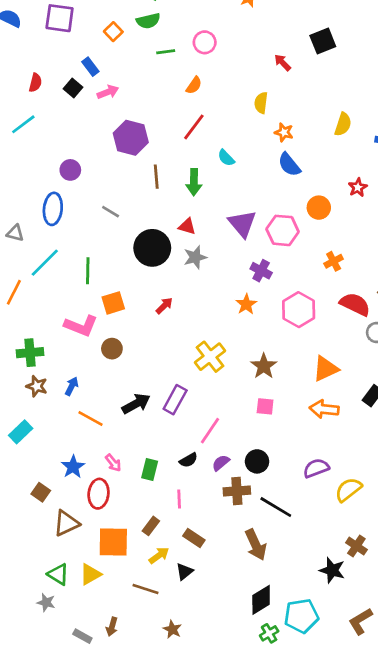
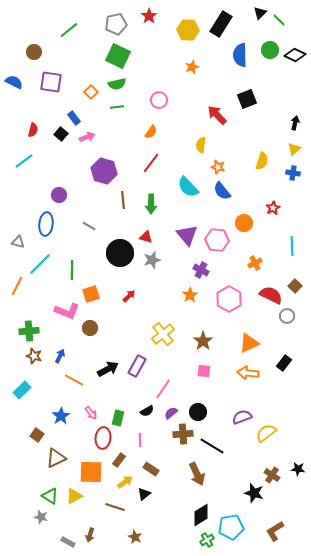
green line: (166, 52) -> (117, 107), moved
red arrow: (283, 63) -> (217, 115), size x1.5
cyan semicircle: (226, 158) -> (188, 187), moved, size x1.6
red ellipse: (99, 494) -> (103, 438), moved

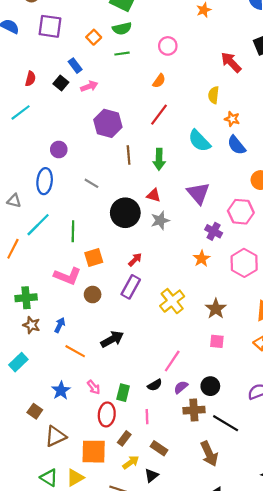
pink hexagon: (217, 240) -> (241, 212), moved
purple rectangle: (137, 366) -> (131, 287), moved

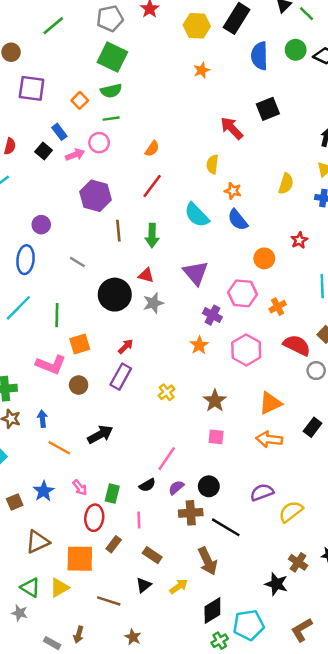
pink circle: (168, 46) -> (99, 143), moved
yellow cross: (172, 301) -> (167, 392), size x0.6
blue arrow: (60, 325) -> (42, 419), turned -32
brown square: (35, 411) -> (15, 502), moved, turned 32
yellow arrow: (131, 462) -> (179, 586), moved

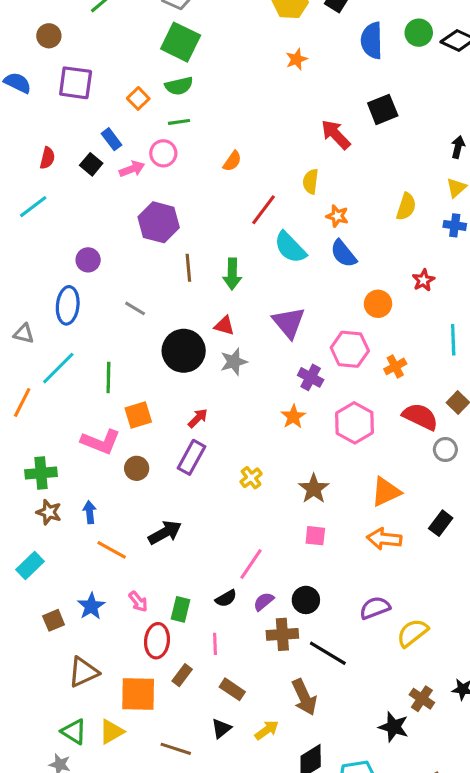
red line: (152, 186) -> (264, 210), moved

